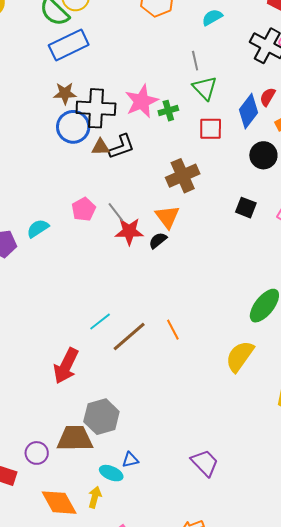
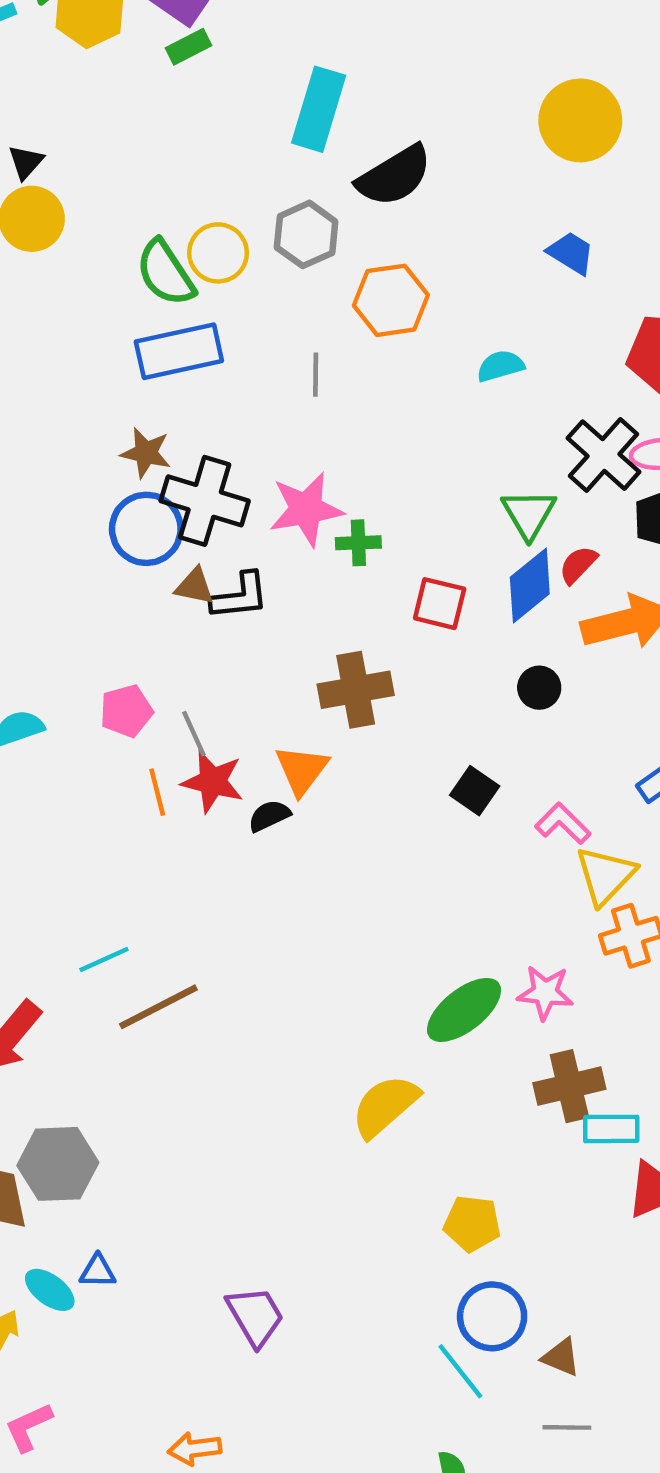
gray line: (195, 61) -> (316, 375), moved
green triangle: (205, 88) -> (529, 514), moved
black circle: (263, 155) -> (539, 688), size x0.7
orange line: (173, 330) -> (157, 792), moved

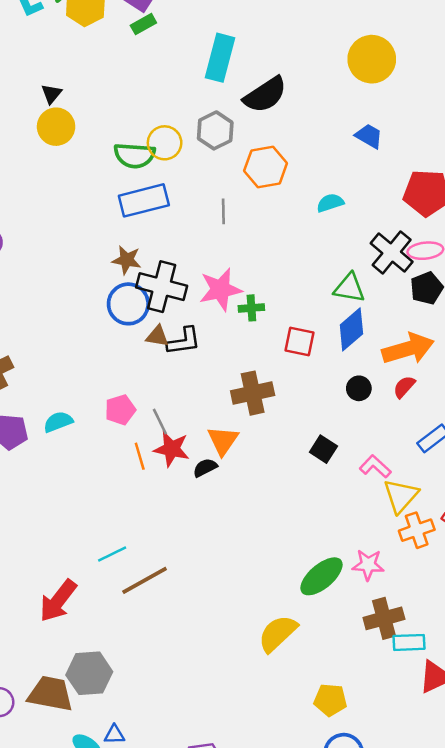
green semicircle: (165, 273) -> (135, 155), turned -51
green triangle: (529, 514) -> (349, 288), turned -48
red semicircle: (578, 565) -> (404, 387), moved

